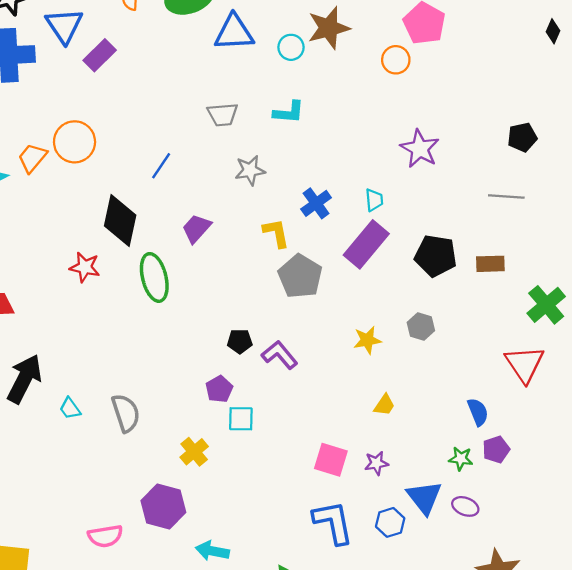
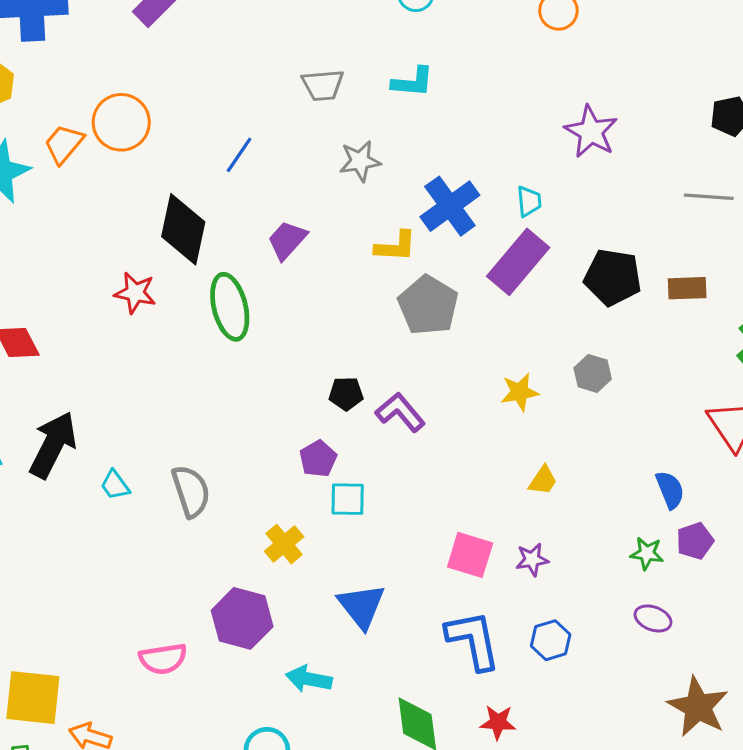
blue cross: (316, 203) -> (450, 206), size x1.4
yellow L-shape: (276, 233) -> (396, 246), turned 104
blue triangle: (424, 497) -> (362, 606), moved

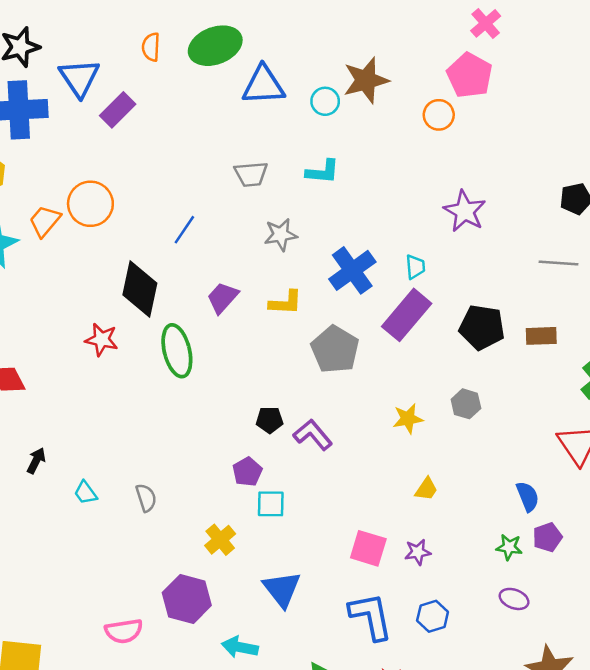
yellow L-shape: (396, 246) -> (286, 303), moved
black arrow: (53, 445) -> (36, 461), size x0.5
gray semicircle: (191, 491) -> (146, 498), size x0.7

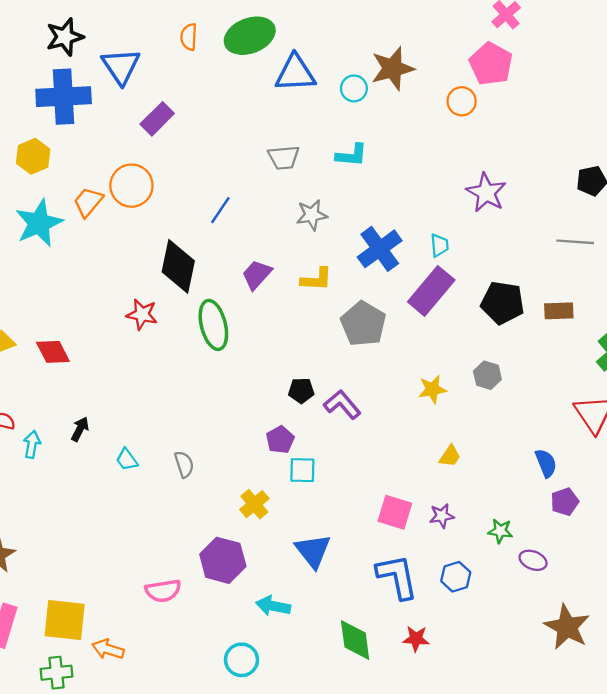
purple rectangle: (118, 110) -> (157, 119), moved
green star: (509, 547) -> (500, 531), moved

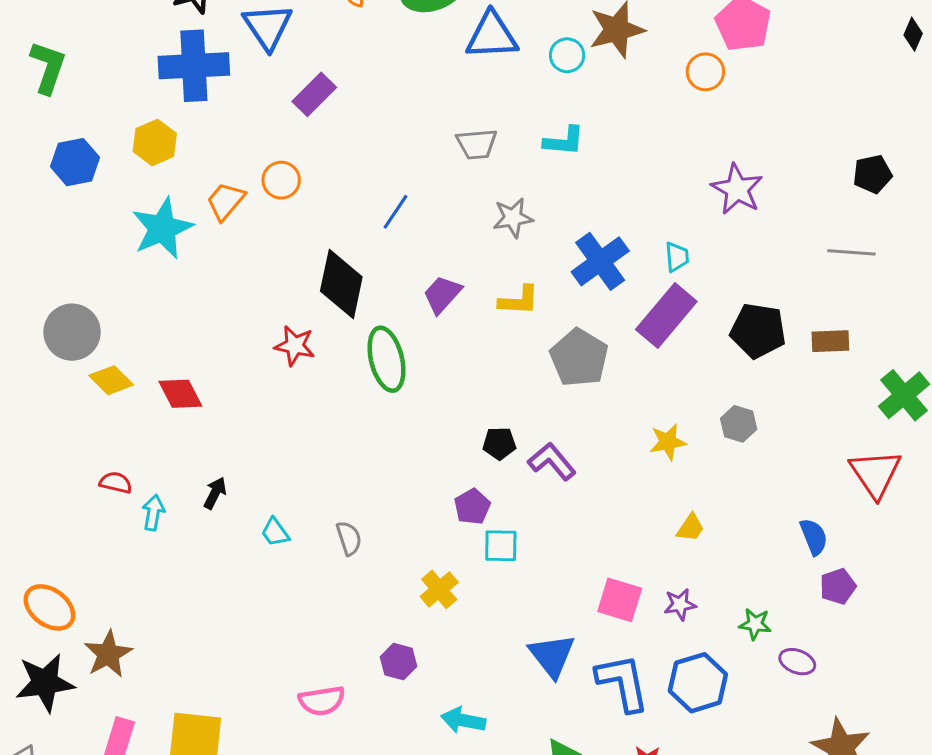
orange circle: (131, 186) -> (281, 180), size x0.7
blue triangle: (313, 551) -> (552, 656), moved
purple hexagon: (223, 560) -> (399, 662), size x0.6
blue hexagon: (456, 577) -> (698, 683), size x1.5

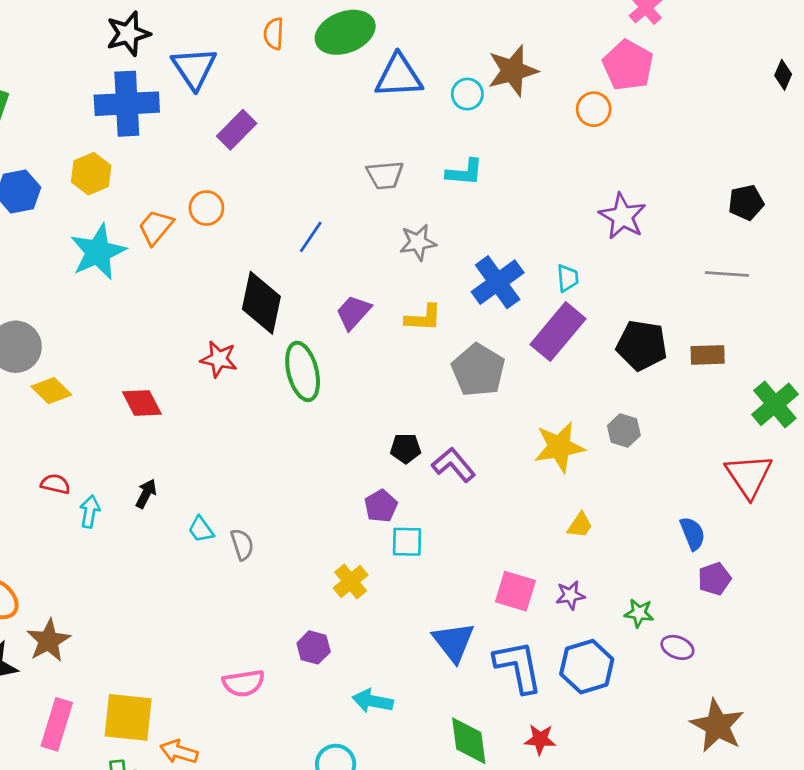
red diamond: (180, 394) -> (142, 403), moved
yellow star: (668, 442) -> (559, 447), size x1.5
gray semicircle: (349, 538) -> (242, 544), moved

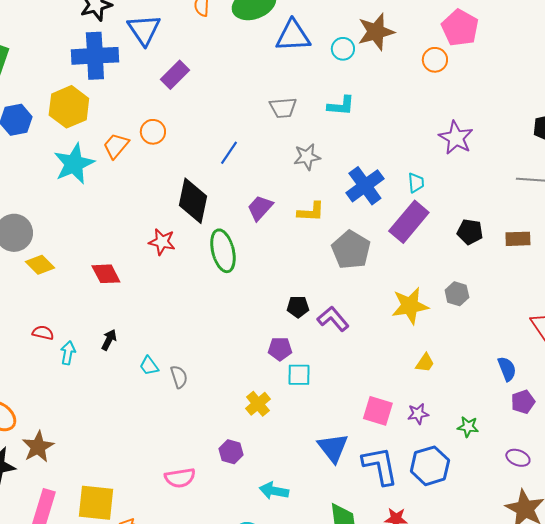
yellow hexagon: (91, 174) -> (69, 107), size x1.4
black pentagon: (642, 345) -> (470, 232), size x0.7
purple pentagon: (381, 506) -> (280, 349), turned 30
purple ellipse: (677, 647) -> (518, 458), moved

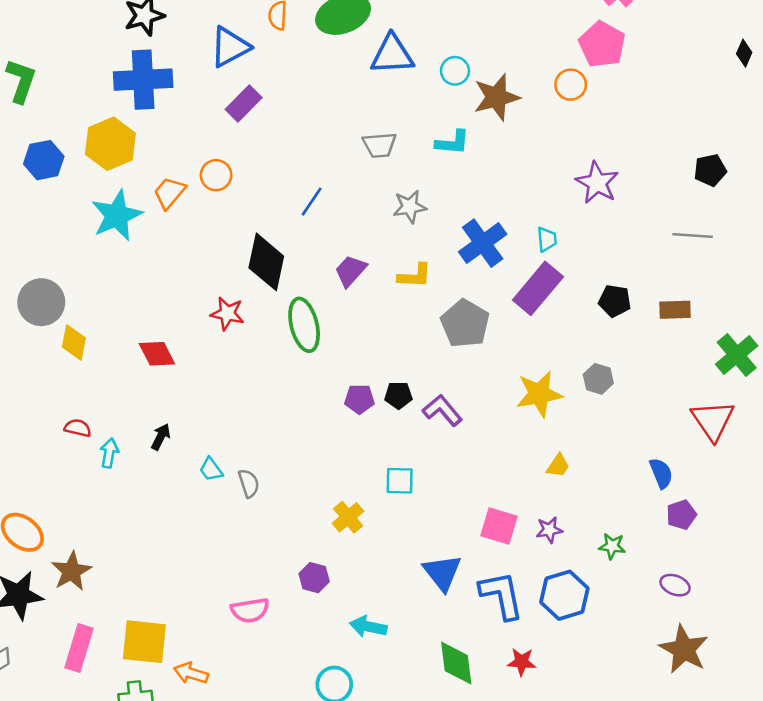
blue triangle: (144, 30) -> (230, 47), moved, turned 36
brown star: (376, 32) -> (496, 97), moved
yellow diamond: (40, 265) -> (74, 342), turned 56
purple pentagon: (280, 349) -> (359, 399), moved

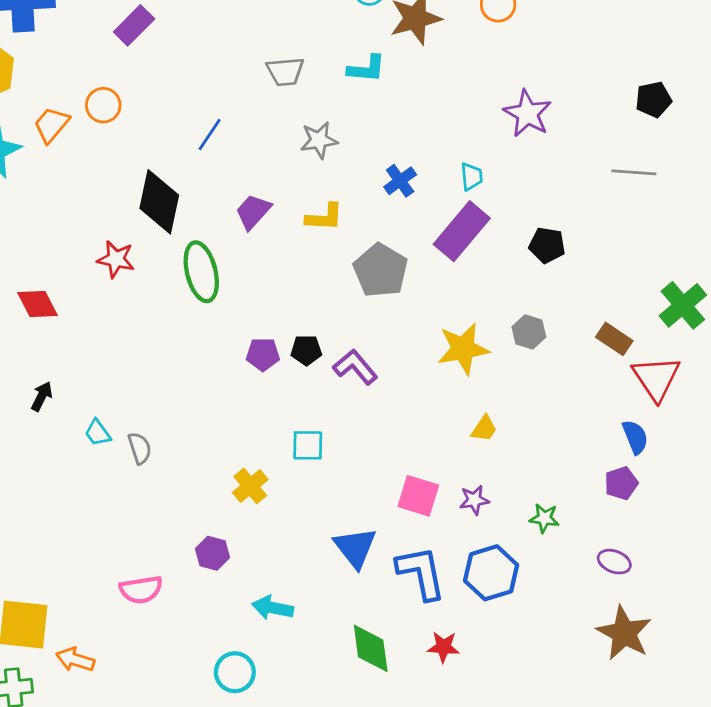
blue cross: (483, 243) -> (400, 181), size x0.6
brown rectangle: (675, 310) -> (614, 339), moved, turned 36
blue semicircle: (661, 473) -> (635, 437), moved

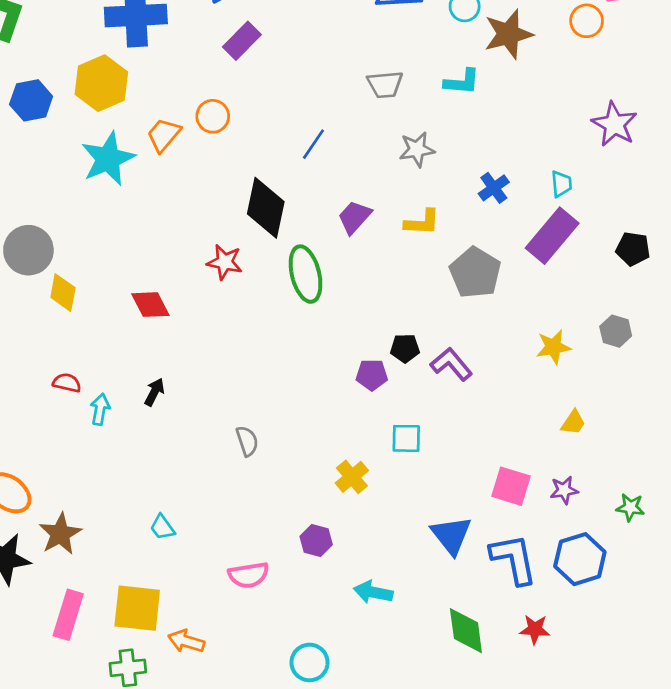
yellow star: (463, 349) -> (553, 347), size x0.7
purple pentagon: (263, 354) -> (372, 375), moved
cyan trapezoid: (98, 433) -> (162, 527), moved
cyan circle: (235, 672) -> (309, 662), moved

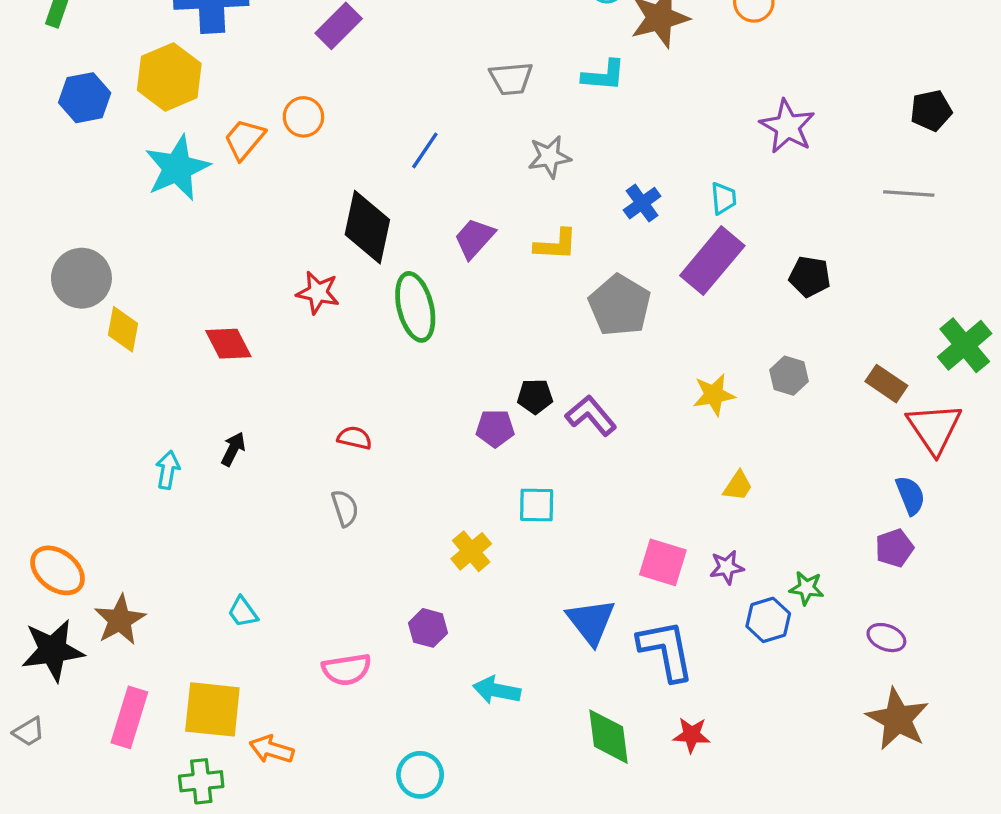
red semicircle: (67, 383) -> (355, 438), moved
blue hexagon: (580, 559) -> (768, 620), moved, size x0.7

